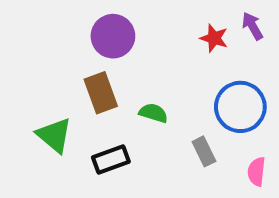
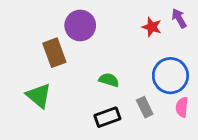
brown rectangle: (101, 93) -> (54, 53), moved
black rectangle: (111, 159) -> (107, 117), moved
pink semicircle: (257, 172) -> (182, 107), moved

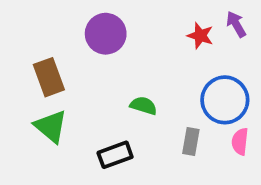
brown rectangle: (54, 53) -> (49, 77), moved
gray rectangle: (145, 107) -> (191, 142), turned 36
black rectangle: (107, 117) -> (115, 155), moved

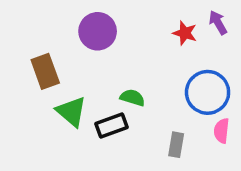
green triangle: (51, 126) -> (71, 112), moved
gray rectangle: (191, 142) -> (176, 145), moved
black rectangle: (115, 155) -> (112, 125), moved

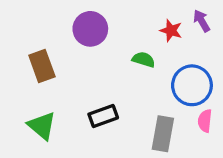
green semicircle: (132, 98) -> (144, 60), moved
green triangle: (71, 112) -> (42, 126), moved
gray rectangle: (176, 145) -> (163, 134), size x1.5

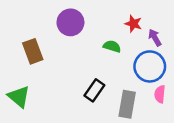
purple arrow: (202, 21) -> (155, 37), moved
black rectangle: (103, 116) -> (94, 90), moved, turned -35
green triangle: (42, 126) -> (19, 97), moved

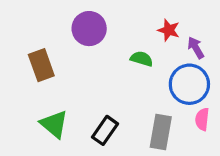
black rectangle: (94, 90) -> (105, 130), moved
green triangle: (19, 97) -> (54, 124), moved

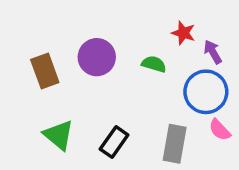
purple circle: (89, 29) -> (97, 57), moved
pink semicircle: (202, 119) -> (220, 130), turned -50

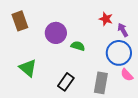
green semicircle: (154, 64) -> (78, 46), moved
brown rectangle: (45, 71) -> (20, 21), moved
green triangle: (59, 135) -> (28, 68), moved

